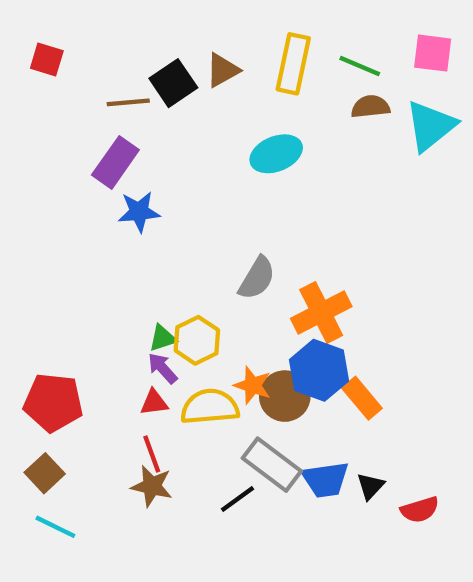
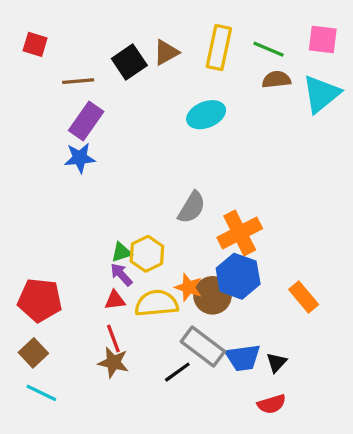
brown line: (128, 102) -> (78, 81), moved
blue star: (139, 212) -> (80, 158), moved
orange rectangle: (362, 398) -> (304, 297), moved
red semicircle: (420, 510) -> (272, 404), moved

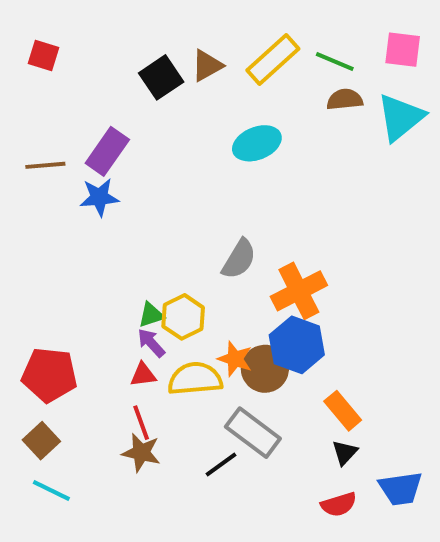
yellow rectangle: (219, 48) -> (273, 60), turned 36
brown line: (78, 81) -> (45, 165), moved
orange rectangle: (304, 297) -> (343, 411), moved
blue trapezoid: (243, 358) -> (401, 488), moved

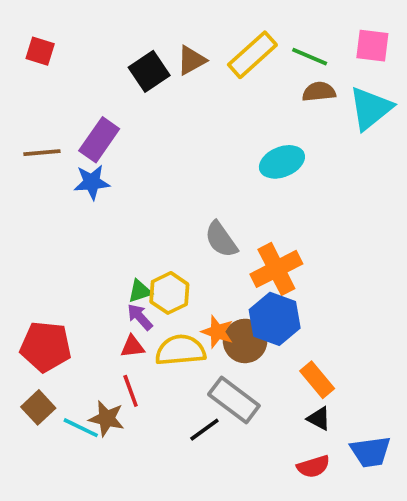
cyan ellipse: (257, 143) -> (282, 162), moved
gray semicircle: (239, 259) -> (221, 239), turned 114
brown star: (141, 453) -> (107, 419), moved
black triangle: (345, 453) -> (319, 419), turned -45
cyan line: (51, 490) -> (81, 428), moved

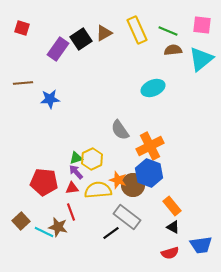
yellow rectangle: (252, 55) -> (137, 30), turned -72
purple rectangle: (99, 140) -> (58, 49), moved
red pentagon: (46, 347) -> (44, 182), moved

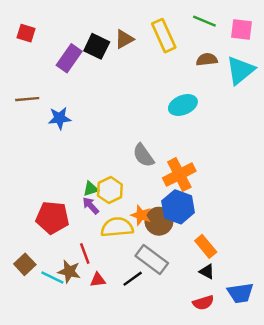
green line: (168, 31) -> (204, 21), moved
black square: (81, 39) -> (97, 46), turned -30
red triangle: (72, 188) -> (98, 280), moved

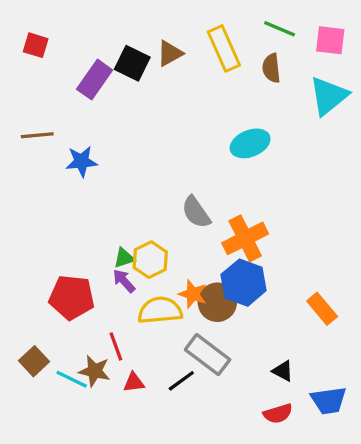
brown semicircle: (207, 59) -> (271, 68), moved, turned -90
orange rectangle: (206, 246) -> (322, 309), moved

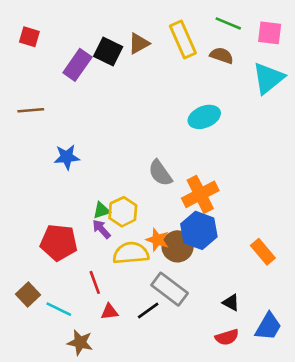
brown semicircle: (271, 68) -> (222, 56), turned 115
blue star: (81, 161) -> (67, 157), moved
brown star: (95, 371) -> (80, 343), moved
blue trapezoid: (329, 400) -> (268, 327), turned -52

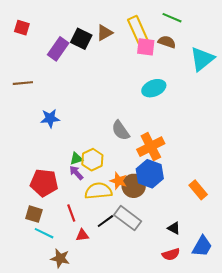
pink square: (270, 33) -> (146, 47), moved
brown square: (28, 294) -> (34, 214), moved, turned -30
black line: (148, 310) -> (105, 221), moved

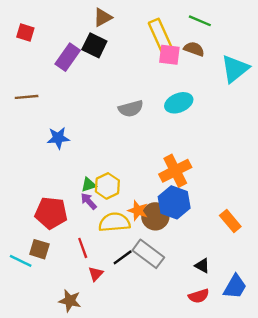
brown triangle: (104, 33) -> (103, 17), moved
gray semicircle: (121, 130) -> (131, 109), moved, turned -70
cyan line: (44, 233) -> (21, 261), moved
red triangle: (82, 235) -> (96, 274), turned -40

